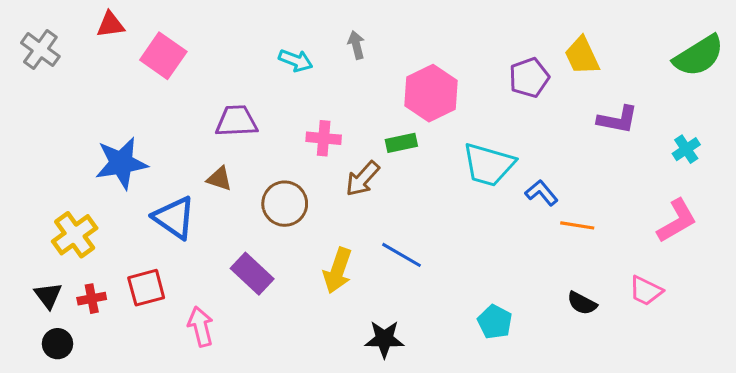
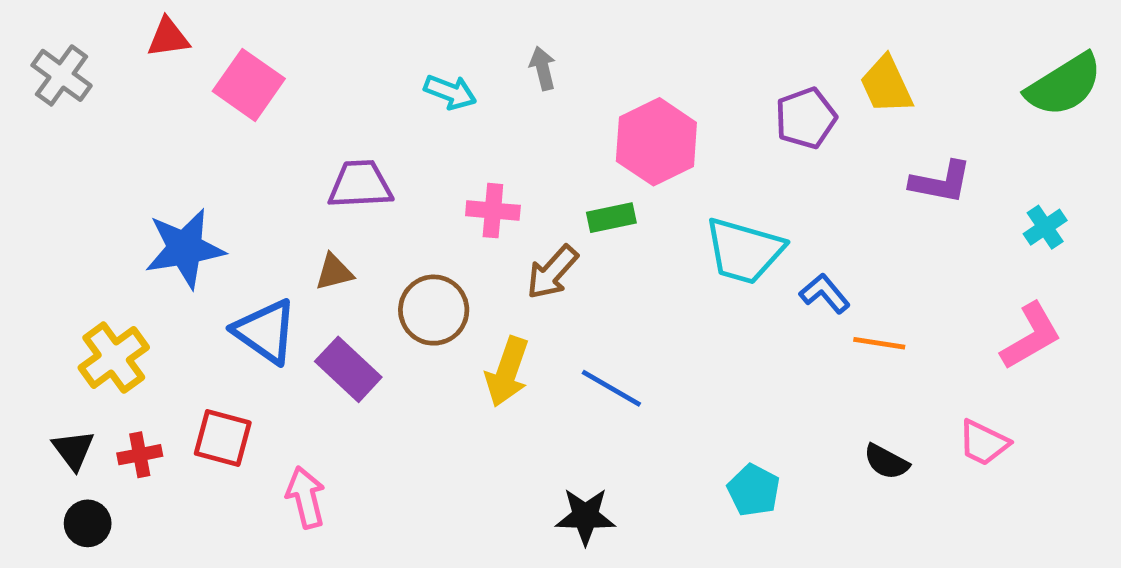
brown triangle: (219, 179) -> (334, 272), turned -32
yellow arrow: (338, 271) -> (507, 372), moved
purple rectangle: (252, 274) -> (348, 369), moved
red square: (146, 288) -> (223, 438), turned 30

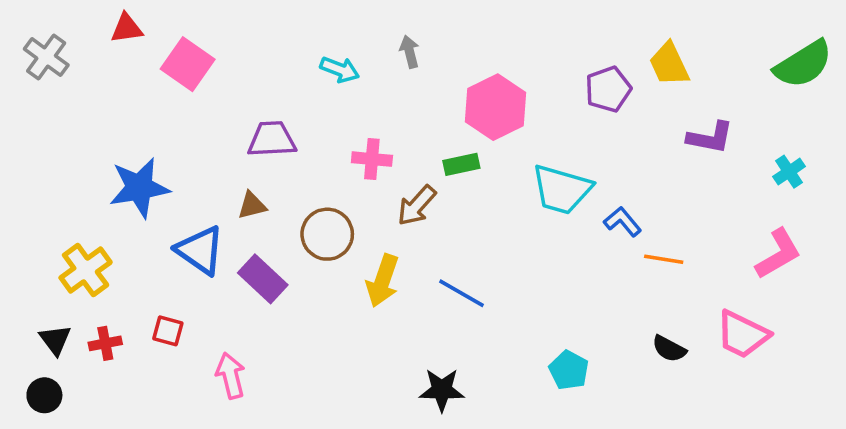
red square: (223, 438) -> (168, 331), size x0.7
pink trapezoid: (984, 443) -> (742, 334), size x1.4
black circle: (88, 523) -> (44, 395), moved

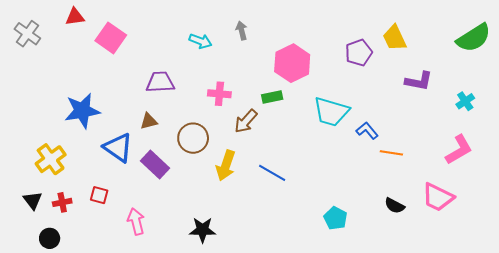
black star: (442, 390) -> (203, 230), moved
black circle: (44, 395) -> (50, 238), moved

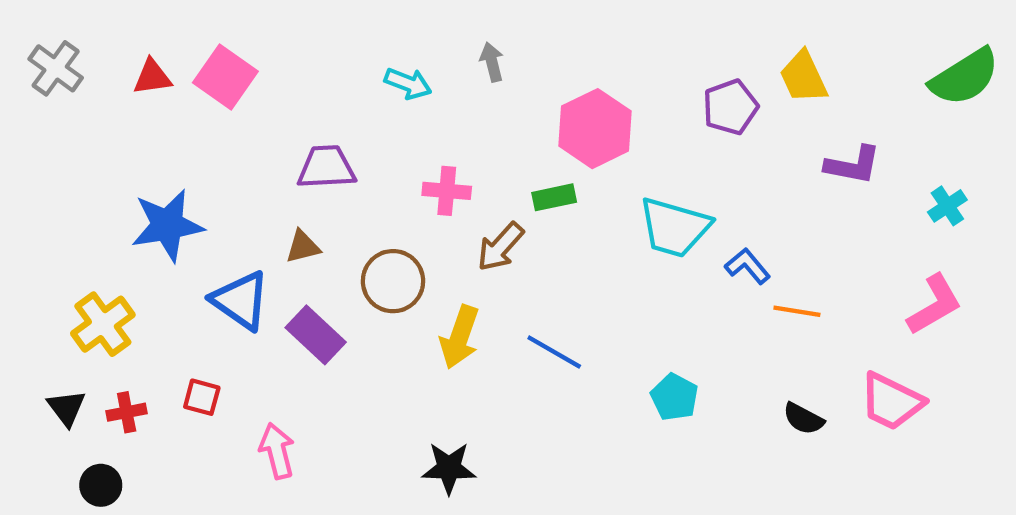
red triangle: (75, 17) -> (152, 77), moved
cyan pentagon: (335, 218) -> (674, 397), moved
black star: (203, 230) -> (449, 468), moved

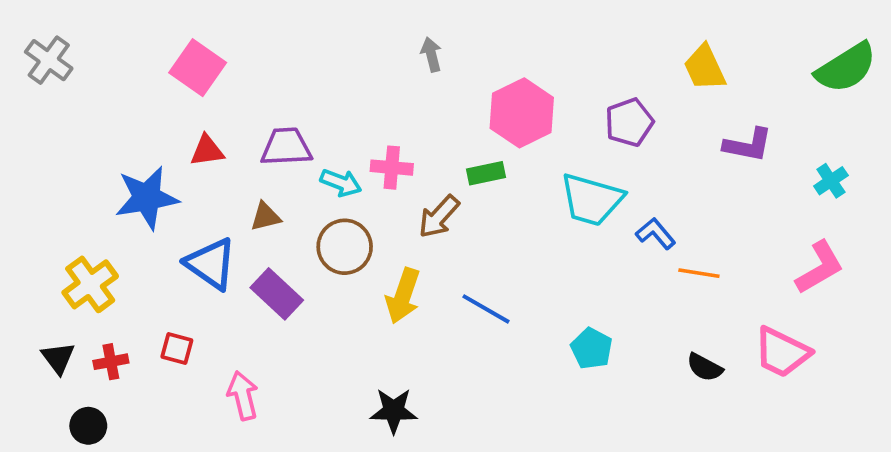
red triangle: (152, 77) -> (207, 151), moved
cyan arrow: (408, 83) -> (341, 183), moved
purple pentagon: (730, 107) -> (629, 122), moved

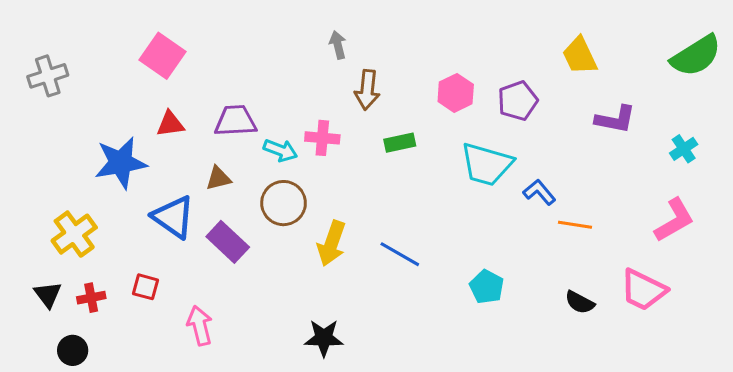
gray arrow: (431, 54) -> (338, 45), moved
gray cross: (49, 60) -> (48, 76), moved, turned 36
pink hexagon: (522, 113) -> (456, 93), moved, size x0.7
brown arrow: (439, 217) -> (367, 90), moved, turned -36

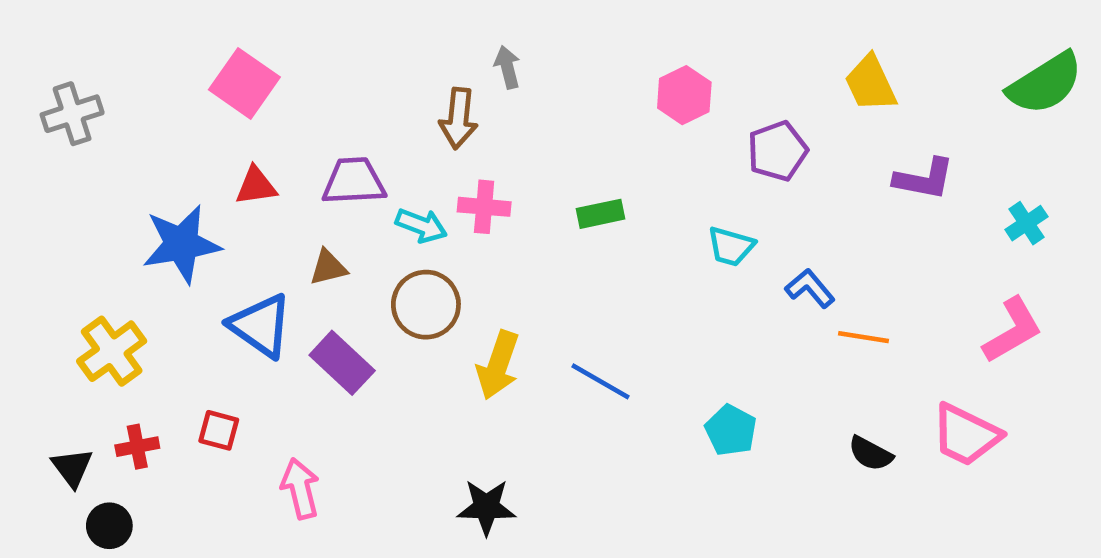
brown arrow: (367, 90) -> (459, 118), moved
pink hexagon: (456, 93) -> (684, 95), moved
cyan trapezoid: (487, 164) -> (731, 246), size x0.6
black triangle: (48, 295) -> (72, 468), moved

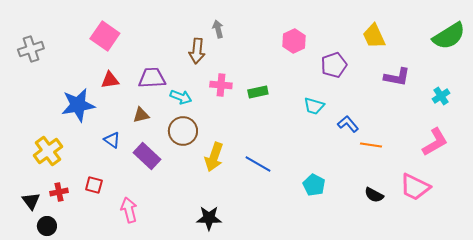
pink cross: (484, 207) -> (221, 85), moved
blue triangle: (261, 326) -> (112, 140), size x0.6

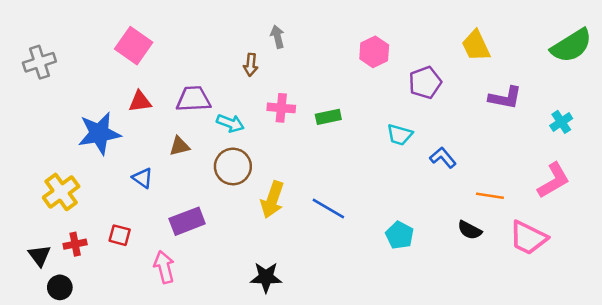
brown arrow: (197, 51) -> (251, 65), size x0.7
orange line: (371, 145) -> (490, 196), moved
purple rectangle: (147, 156) -> (187, 221), moved, turned -64
black semicircle: (374, 195) -> (470, 230), moved

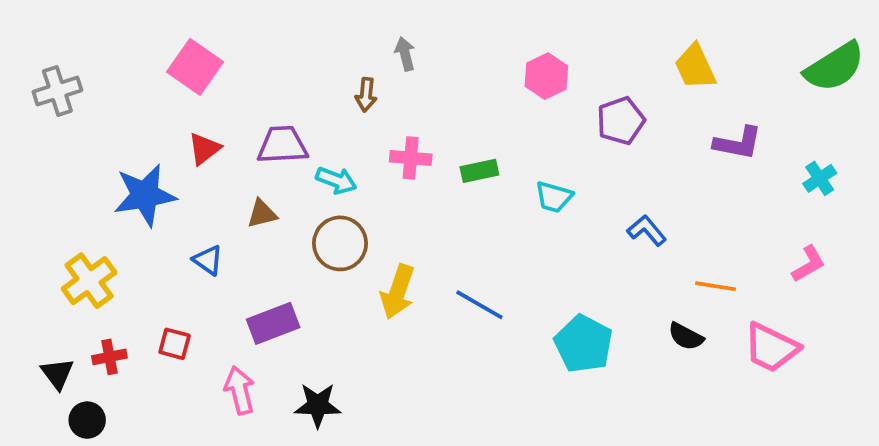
red triangle: (140, 102) -> (204, 149), turned -30
cyan trapezoid: (400, 135) -> (554, 197), moved
pink L-shape: (554, 180) -> (808, 264), size x0.7
cyan pentagon: (400, 235) -> (584, 344), size x1.4
black star: (266, 277) -> (318, 405), moved

